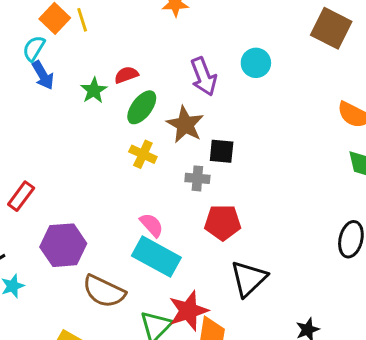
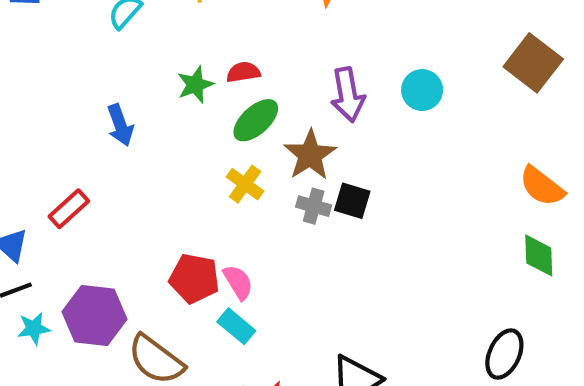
blue arrow: (43, 75) -> (120, 125), moved
gray cross: (197, 178) -> (314, 206), moved
red pentagon: (223, 222) -> (194, 278), moved
purple hexagon: (63, 245) -> (94, 315), moved
cyan rectangle: (156, 257) -> (236, 326), size x0.6

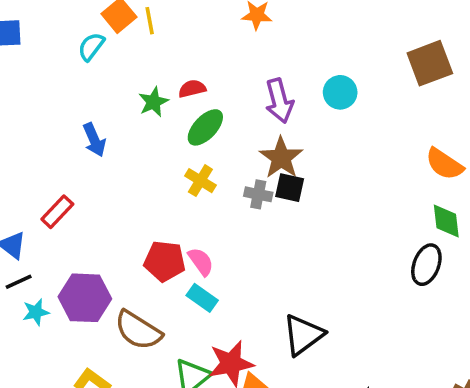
brown square: (533, 63) -> (430, 63), turned 36
brown star: (310, 155) -> (281, 158), moved
black ellipse: (504, 354) -> (426, 265), moved

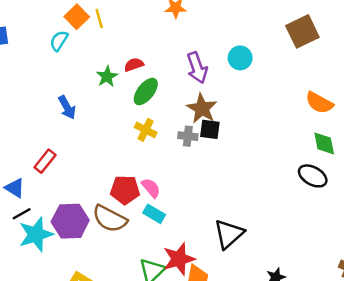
black ellipse: (426, 265) -> (313, 176), turned -76
cyan star: (36, 312) -> (36, 234), size x1.8
brown semicircle: (138, 330) -> (110, 219), moved

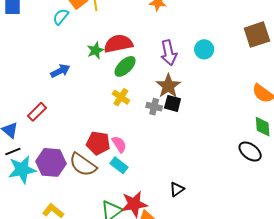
red semicircle: (134, 65) -> (118, 44), size x1.8
blue arrow: (67, 107) -> (60, 71), turned -96
black triangle: (229, 234) -> (177, 189), size x0.6

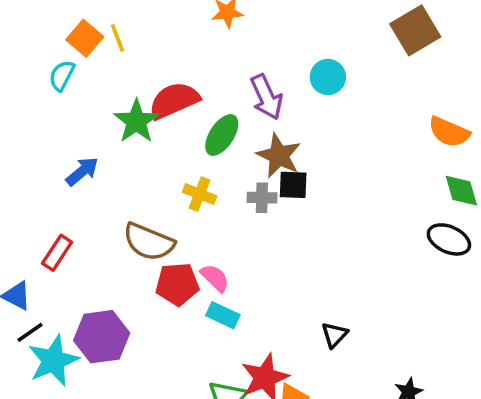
green star: (96, 50) -> (136, 121), size x1.4
green ellipse: (125, 66) -> (222, 135), moved
brown semicircle: (83, 165) -> (149, 242), moved

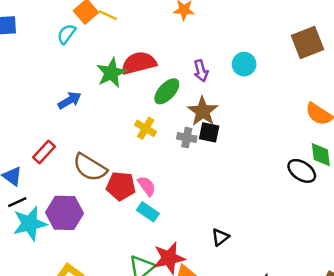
yellow line: (117, 38) -> (108, 15), turned -54
purple arrow: (266, 97) -> (201, 71), size x0.7
black ellipse: (449, 239) -> (302, 171), moved
brown semicircle: (149, 242) -> (90, 167), moved

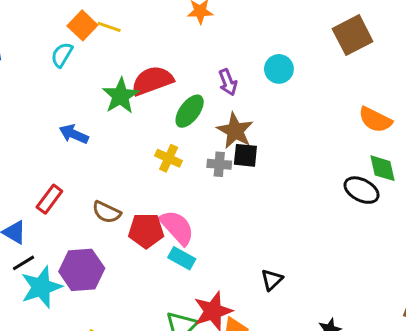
blue arrow: (70, 100) -> (74, 134), turned -120
brown semicircle: (90, 167) -> (107, 212), size x0.7
pink semicircle: (147, 186) -> (177, 227), size x1.5

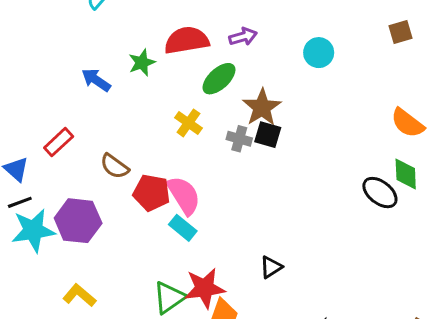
brown square: (353, 35) -> (401, 32), size x0.6
purple arrow: (228, 82) -> (243, 37), moved, turned -95
green star: (121, 96) -> (142, 63), moved, size x0.7

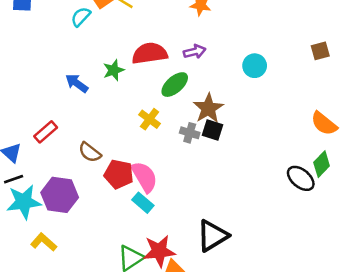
green diamond: (406, 174) -> (322, 164), turned 45
black triangle: (271, 267) -> (212, 236), size x1.8
yellow L-shape: (79, 295) -> (44, 242), moved

